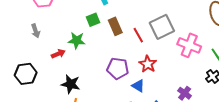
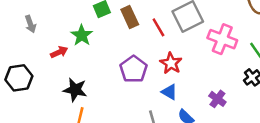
green star: (77, 40) -> (82, 35), turned 30
purple pentagon: (118, 68) -> (134, 69), turned 30
blue triangle: (138, 86) -> (169, 92), moved

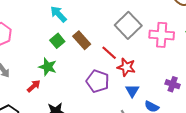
red line: (158, 27) -> (109, 53), moved
blue triangle: (169, 92) -> (132, 91), turned 48

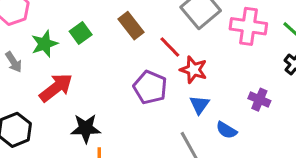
green square: (57, 41) -> (81, 33), moved
green star: (48, 67) -> (44, 44), moved, turned 30
red arrow: (34, 86) -> (56, 88), size x1.6

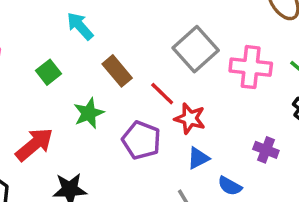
green square: (81, 33) -> (49, 72), moved
green star: (44, 44) -> (89, 113), moved
blue triangle: (200, 105) -> (198, 158), turned 30

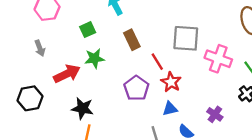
gray square: (196, 49) -> (186, 38), turned 32
green star: (89, 113) -> (95, 58), moved

